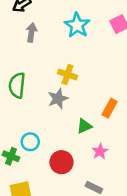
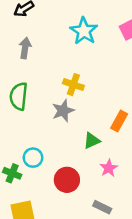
gray arrow: (31, 32) -> (25, 48), moved

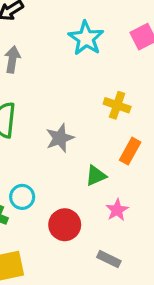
yellow cross: (73, 85) -> (117, 105), moved

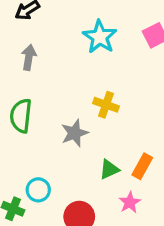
yellow cross: (117, 105) -> (106, 105), moved
orange rectangle: (130, 151) -> (142, 166), moved

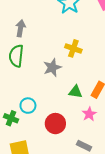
gray arrow: (29, 57) -> (21, 28), moved
green triangle: (109, 169) -> (75, 92), turned 32

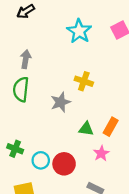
cyan circle: (28, 106) -> (41, 160), moved
green cross: (11, 118) -> (15, 149), moved

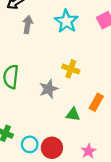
gray arrow: (26, 59) -> (28, 25), moved
orange rectangle: (111, 127) -> (96, 102), moved
pink star: (101, 153) -> (89, 151), moved

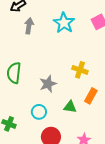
yellow cross: (71, 69) -> (80, 70), moved
cyan circle: (30, 144) -> (39, 112), moved

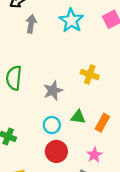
orange rectangle: (91, 96) -> (102, 123), moved
cyan circle: (39, 112) -> (52, 125), moved

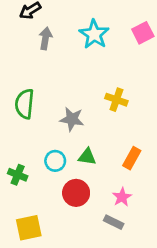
gray star: (53, 91) -> (72, 119), turned 30
green triangle: (78, 117) -> (87, 157), moved
cyan circle: (52, 125) -> (55, 161), moved

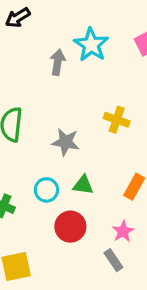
gray arrow: (45, 38) -> (58, 62), moved
gray rectangle: (114, 222) -> (113, 260), turned 30

